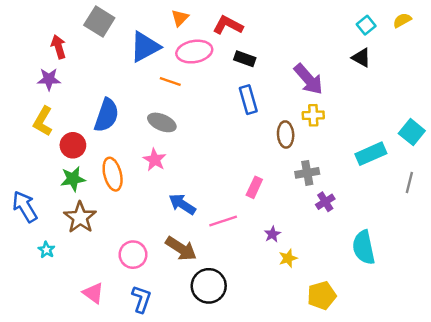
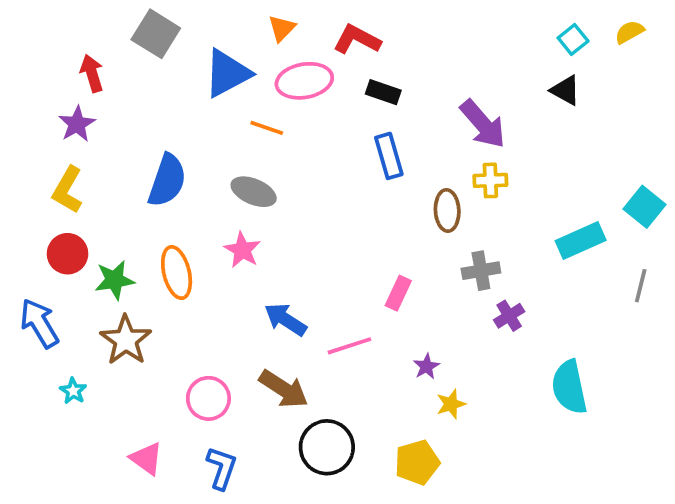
purple star: (49, 79) -> (77, 124), turned -30
red circle: (73, 145) -> (68, 254), moved
yellow pentagon: (322, 295) -> (417, 462), moved

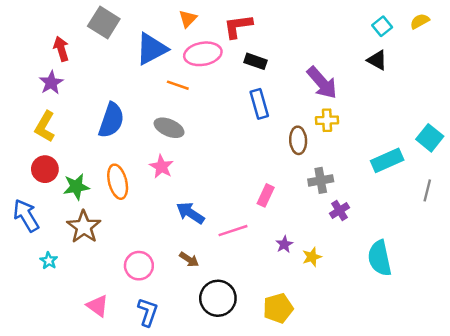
red L-shape: (357, 39) -> (238, 26), turned -36
brown arrow: (284, 389) -> (189, 259), size x0.6
yellow star: (451, 404) -> (312, 257), moved

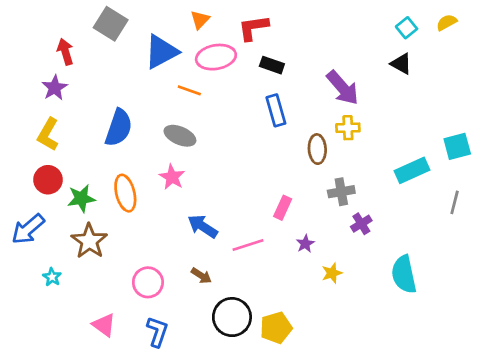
cyan square: (430, 138) -> (457, 146), turned 36
blue arrow: (26, 216) -> (28, 229), turned -100
purple star: (284, 244) -> (305, 244), moved
yellow pentagon: (278, 308) -> (276, 328), moved

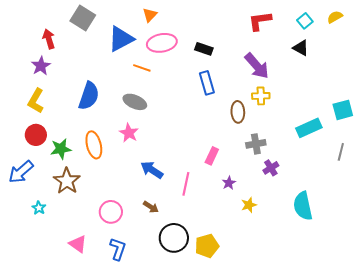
red L-shape: (253, 28) -> (260, 21), moved
pink line: (248, 245) -> (186, 184), turned -60

